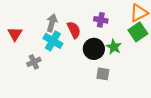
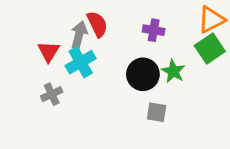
red semicircle: (74, 30) -> (97, 24), moved
red triangle: (15, 34) -> (49, 51), moved
cyan cross: (53, 41) -> (81, 62), turned 30

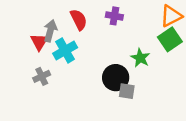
purple cross: (154, 30) -> (114, 16), moved
gray arrow: (79, 35) -> (50, 31), moved
black circle: (143, 74) -> (116, 78), moved

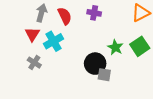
gray arrow: (50, 31) -> (41, 13), moved
green square: (170, 39) -> (140, 46), moved
gray cross: (42, 76) -> (34, 63), turned -32

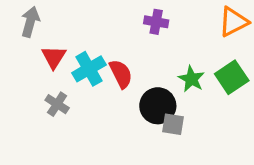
gray arrow: (41, 13) -> (30, 22), moved
red semicircle: (65, 16) -> (121, 74), moved

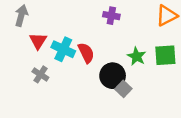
cyan cross: (89, 69) -> (63, 49), turned -35
green square: (232, 77) -> (165, 55), turned 30
gray square: (173, 124) -> (123, 89), turned 35

